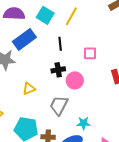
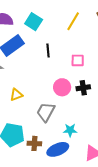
yellow line: (71, 16) -> (73, 21), moved
black cross: (58, 70) -> (83, 88), moved

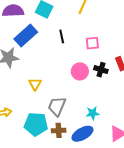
black cross: (83, 88) -> (101, 70), turned 32
yellow triangle: (16, 95) -> (35, 84), turned -32
gray trapezoid: (46, 112) -> (57, 106), moved

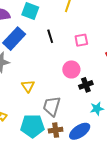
black cross: (101, 70) -> (86, 85), moved, turned -32
cyan star: (93, 113) -> (97, 109), moved

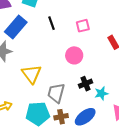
black cross: (86, 85) -> (85, 84), moved
yellow triangle: (28, 86) -> (32, 74), size x1.5

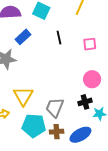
blue rectangle: (16, 27) -> (23, 37), size x0.7
pink circle: (74, 55) -> (92, 79), moved
yellow triangle: (32, 74) -> (23, 96), moved

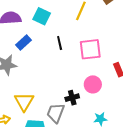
pink square: (90, 44) -> (90, 49), size x1.6
black cross: (85, 102) -> (72, 98), moved

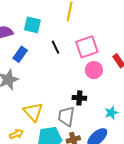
pink circle: (93, 84) -> (94, 70), moved
black cross: (72, 98) -> (79, 98), turned 32

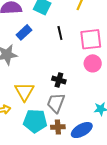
black cross: (79, 98) -> (59, 80), moved

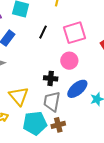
black line: (60, 33) -> (43, 32), turned 48
pink circle: (93, 63) -> (69, 61), moved
blue ellipse: (82, 130) -> (77, 89), moved

